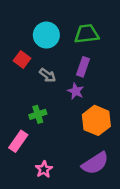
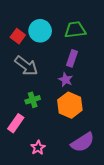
red square: (22, 59) -> (18, 36), moved
gray arrow: (48, 75) -> (26, 66), moved, size x1.6
orange hexagon: (96, 120) -> (70, 105), moved

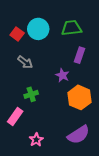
purple rectangle: (72, 58) -> (80, 55), moved
gray arrow: (26, 66) -> (25, 62), size x0.7
orange hexagon: (70, 105) -> (80, 97), moved

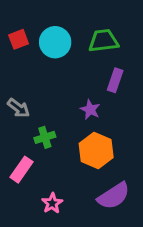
red square: (17, 34) -> (19, 39), moved, turned 32
gray arrow: (25, 62) -> (19, 108), moved
orange hexagon: (80, 97) -> (96, 151), moved

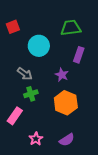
cyan circle: (55, 42) -> (39, 46), moved
gray arrow: (19, 108) -> (25, 74), moved
purple semicircle: (114, 196) -> (67, 140), moved, size x0.7

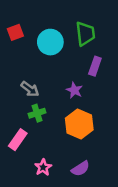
green trapezoid: (71, 28) -> (85, 34), turned 90
cyan circle: (39, 46) -> (50, 42), moved

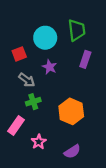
red square: (15, 32) -> (19, 54), moved
purple star: (74, 90) -> (50, 67), moved
pink star: (43, 167) -> (39, 142), moved

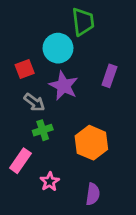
green trapezoid: (77, 30) -> (83, 22), moved
purple star: (50, 67) -> (64, 86), size x1.5
purple semicircle: (72, 152) -> (93, 194), turned -49

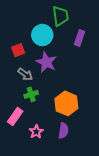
purple rectangle: (109, 76) -> (79, 38), moved
purple semicircle: (93, 194) -> (63, 131), moved

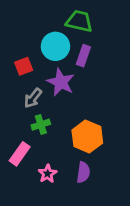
green trapezoid: (60, 16) -> (79, 21), turned -70
purple rectangle: (79, 38) -> (83, 56), moved
gray arrow: (25, 74) -> (33, 98), turned 91

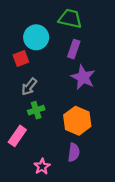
cyan circle: (55, 46) -> (36, 37), moved
purple star: (61, 82) -> (83, 77), moved
pink star: (47, 174) -> (42, 166), moved

